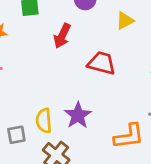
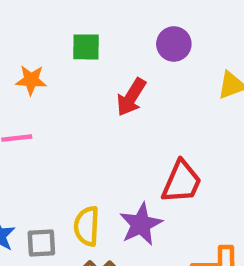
red trapezoid: (102, 63) -> (182, 182), moved, turned 92

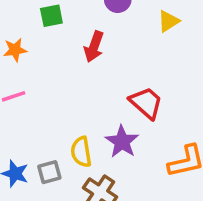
red trapezoid: (182, 182) -> (146, 103), turned -60

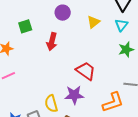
purple star: (122, 142) -> (74, 95), turned -30

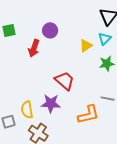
purple circle: (63, 13) -> (50, 30), moved
yellow triangle: (94, 22) -> (86, 46), moved

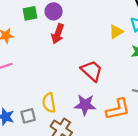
purple circle: (50, 30) -> (54, 11), moved
purple star: (51, 103) -> (85, 105), moved

